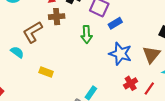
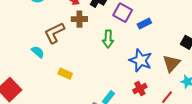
blue rectangle: (115, 23) -> (144, 24), moved
red cross: (131, 83) -> (140, 89), moved

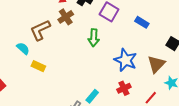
brown cross: (79, 19) -> (66, 17), turned -35
blue rectangle: (144, 24) -> (142, 22), moved, turned 56
yellow rectangle: (65, 74) -> (38, 66), moved

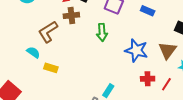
brown cross: (66, 17) -> (71, 15), turned 35
red cross: (124, 88) -> (148, 79), moved, turned 32

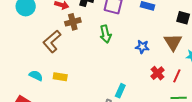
blue star: (136, 50) -> (142, 47), size x0.6
cyan semicircle: (33, 52) -> (36, 76), moved
red cross: (148, 79) -> (157, 73), turned -32

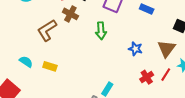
brown cross: (73, 22) -> (70, 14), turned 35
red line: (177, 76) -> (166, 75), moved

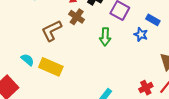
blue star: (135, 49) -> (141, 34), moved
yellow rectangle: (50, 66) -> (51, 67), size x1.6

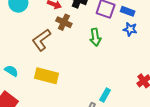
blue rectangle: (153, 20) -> (128, 11), moved
cyan semicircle: (28, 60) -> (11, 71), moved

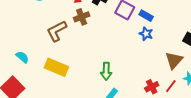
brown cross: (64, 22) -> (82, 17), turned 35
green arrow: (95, 37) -> (106, 71), moved

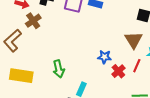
blue star: (146, 34) -> (104, 57), moved
green arrow: (106, 71) -> (59, 69), moved

